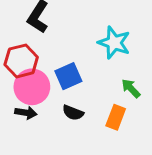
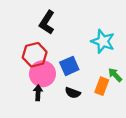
black arrow: (26, 113) -> (38, 93), turned -96
orange rectangle: (116, 117) -> (102, 86), moved

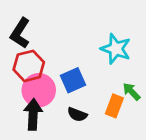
black L-shape: (47, 22) -> (20, 33), moved
black arrow: (38, 93) -> (33, 114), size x1.5

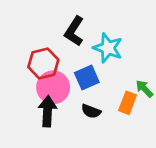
black L-shape: (20, 33) -> (74, 31), moved
cyan star: (116, 49) -> (108, 48), moved

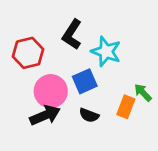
red hexagon: (43, 63) -> (28, 53), moved
black arrow: (47, 111) -> (45, 115), turned 64

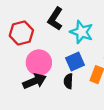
blue square: (85, 81) -> (75, 61), moved
black semicircle: (89, 115) -> (68, 81), turned 72

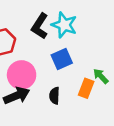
cyan star: (82, 32) -> (64, 25), moved
blue square: (75, 61) -> (62, 59), moved

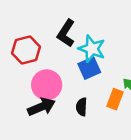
cyan star: (64, 25) -> (92, 49), moved

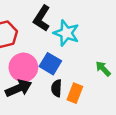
blue square: (89, 68) -> (50, 64), moved, turned -35
orange rectangle: (115, 99) -> (75, 93), moved

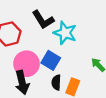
black L-shape: (42, 18) -> (43, 20), turned -65
black arrow: (18, 88) -> (22, 82), turned 100

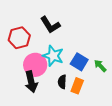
cyan star: (65, 33) -> (53, 56), moved
blue square: (51, 60) -> (79, 62), moved

